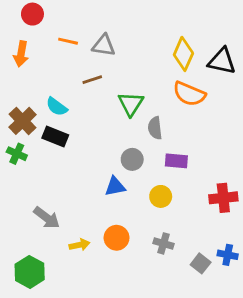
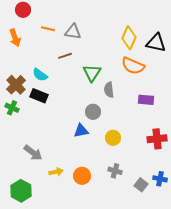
orange arrow: (21, 54) -> (15, 38), turned -30
purple rectangle: (176, 161) -> (146, 100), moved
orange circle: (117, 238) -> (82, 176), moved

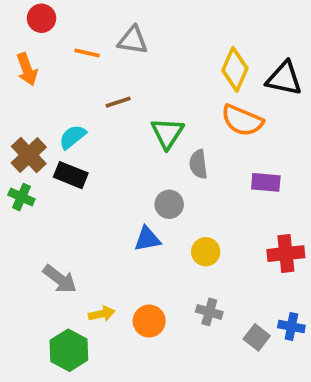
gray triangle: (73, 32) -> (133, 40), moved
cyan semicircle: (40, 75) -> (73, 137), turned 105
green hexagon: (21, 191) -> (69, 350), moved

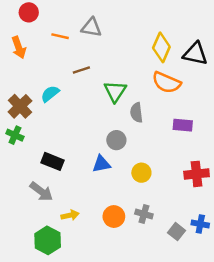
black rectangle: (71, 175) -> (53, 161), moved
orange circle: (149, 321) -> (114, 217), moved

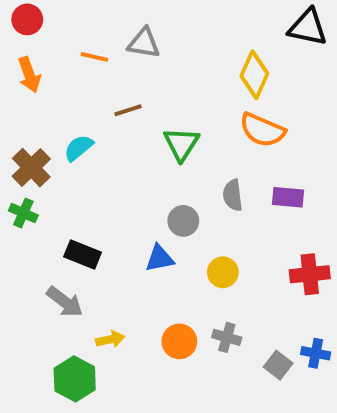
red circle: (29, 12) -> (27, 19), moved
black triangle: (195, 54) -> (308, 27), moved
gray semicircle: (136, 113) -> (233, 195), moved

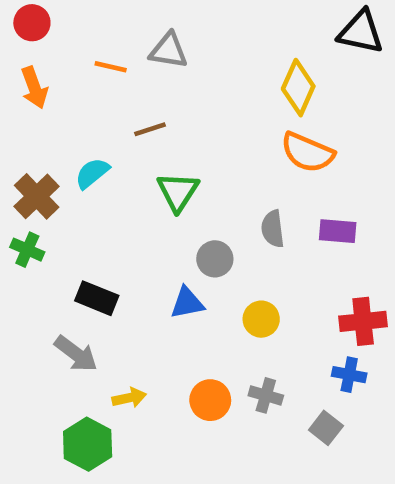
green triangle: (181, 144) -> (178, 192), moved
blue cross: (316, 353) -> (349, 375), moved

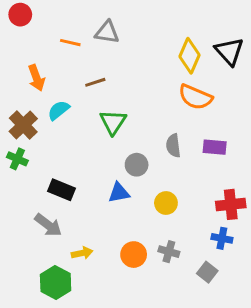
black triangle: (361, 32) -> (229, 51), moved, turned 36
orange arrow: (34, 88) -> (36, 78), moved

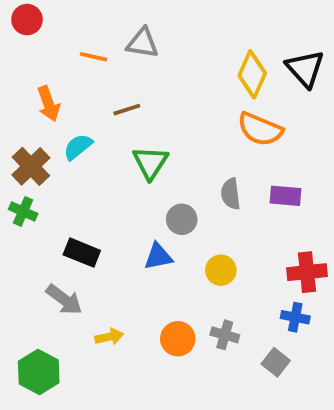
green hexagon: (56, 282) -> (39, 372), moved

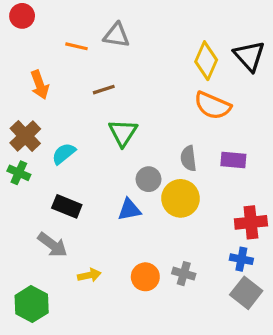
cyan semicircle: (78, 147) -> (64, 154), moved
yellow circle: (221, 270) -> (181, 198), moved, size x1.5
gray square: (276, 362) -> (246, 293), moved, size x1.4

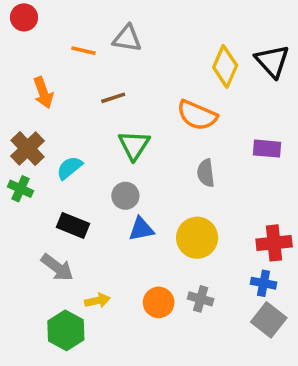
orange semicircle: (213, 106) -> (197, 115), moved
purple rectangle: (233, 160) -> (267, 149), moved
gray circle: (149, 179) -> (125, 196), moved
yellow circle: (181, 198) -> (197, 238), moved
green hexagon: (32, 304) -> (66, 330), moved

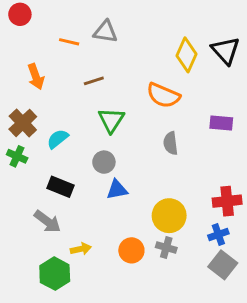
yellow circle: (197, 238) -> (169, 216), moved
blue cross: (264, 283) -> (218, 234), turned -30

